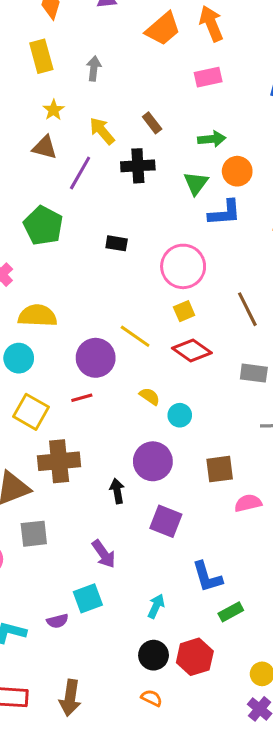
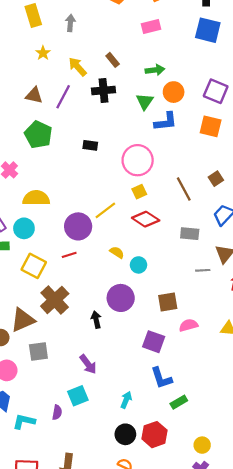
brown triangle: (45, 147) -> (34, 95), moved
yellow line: (135, 336) -> (105, 210), turned -70
brown cross: (59, 461) -> (55, 300), turned -36
purple square: (166, 521) -> (154, 342), moved
purple semicircle: (57, 621) -> (57, 412), turned -64

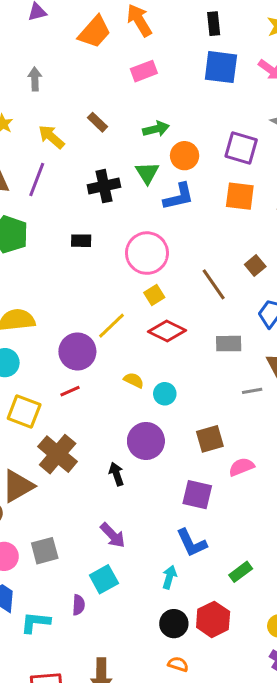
black cross: (104, 90) -> (104, 186), moved
gray square: (38, 351) -> (45, 551), moved
blue L-shape: (161, 378) -> (192, 543), moved

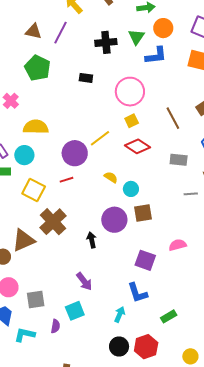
brown square: (210, 439) -> (143, 213), moved
gray square: (45, 551) -> (36, 300), moved

